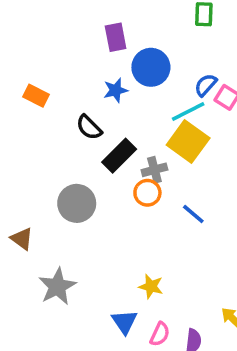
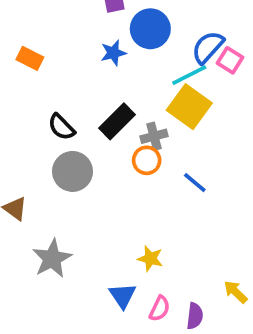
blue semicircle: (206, 85) -> (208, 47), size x1.4
black semicircle: (89, 127) -> (61, 127), moved

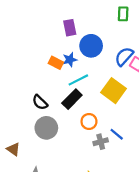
orange rectangle: (30, 58) -> (56, 63), moved
cyan line: (189, 75) -> (78, 80), moved
gray cross: (154, 136) -> (101, 142), moved

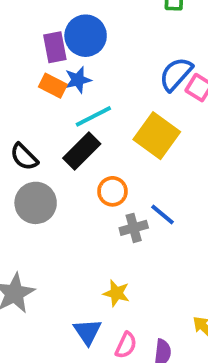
purple rectangle: (70, 28) -> (55, 47), moved
blue circle: (91, 46) -> (86, 36), moved

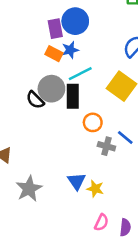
black rectangle: (82, 151) -> (73, 96), turned -45
gray circle: (36, 203) -> (51, 89), moved
gray cross: (134, 228) -> (106, 146), turned 30
blue triangle: (88, 332) -> (76, 181), moved

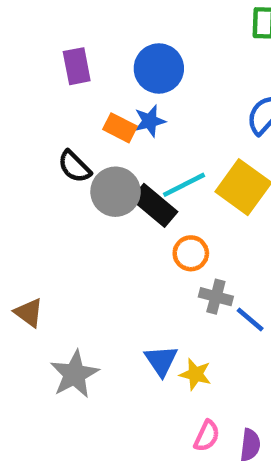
purple rectangle: (55, 29) -> (77, 66), moved
cyan line: (80, 74) -> (184, 185), moved
black rectangle: (73, 96) -> (154, 205), turned -50
black semicircle: (35, 100) -> (74, 167), moved
blue line: (125, 137) -> (250, 319), moved

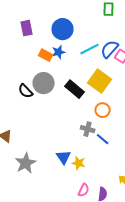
black semicircle: (74, 167) -> (26, 91), moved
cyan line: (184, 185) -> (90, 49), moved
black rectangle: (154, 205) -> (75, 89), moved
orange circle: (191, 253) -> (103, 110), moved

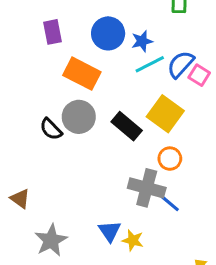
blue star: (59, 52) -> (142, 41), moved
orange rectangle: (46, 55) -> (82, 74), size x1.6
gray cross: (88, 129) -> (147, 188), size x1.6

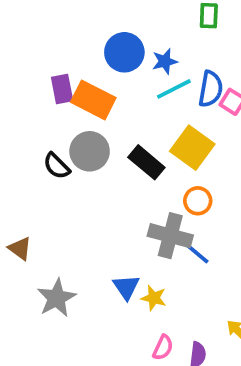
purple rectangle: (53, 32) -> (62, 89), moved
blue semicircle: (181, 64) -> (211, 89), turned 148

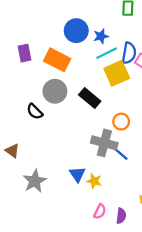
purple rectangle: (62, 89) -> (25, 53), moved
yellow square: (192, 148) -> (117, 73), moved, turned 30
black semicircle: (57, 166) -> (35, 111), moved

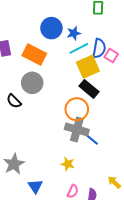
black rectangle: (90, 98) -> (89, 89), moved
orange circle: (121, 122) -> (77, 109), moved, size x1.5
blue triangle: (77, 174) -> (35, 186), moved

